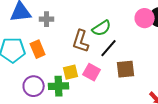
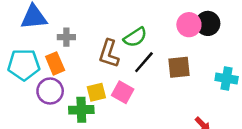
gray cross: (47, 19) -> (66, 37), moved
brown square: (126, 69) -> (179, 67), moved
purple circle: (34, 86) -> (50, 91), moved

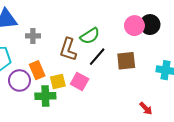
orange rectangle: (55, 63) -> (37, 70), moved

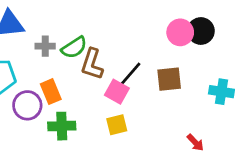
green semicircle: (90, 36) -> (74, 48), moved
yellow square: (58, 81) -> (117, 125), moved
pink square: (80, 81) -> (117, 92), moved

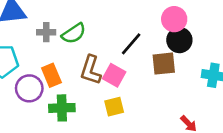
black circle: (201, 31) -> (179, 40), moved
brown L-shape: (92, 64) -> (91, 70), moved
black line: (131, 74) -> (131, 44), moved

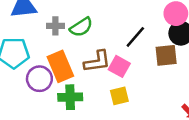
brown L-shape: (91, 70) -> (97, 62), turned -116
orange rectangle: (51, 75) -> (60, 66), size x1.4

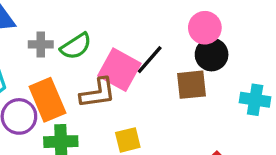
pink square: (119, 66) -> (119, 70), moved, size x1.4

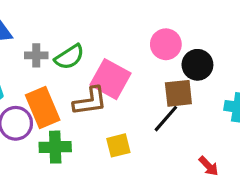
pink circle: (205, 28) -> (166, 44), moved
black line: (150, 60) -> (166, 119), moved

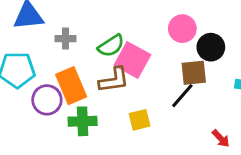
green semicircle: (69, 57) -> (111, 46), moved

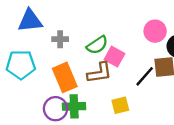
pink square: (132, 60) -> (115, 57), size x0.7
black line: (182, 96) -> (145, 76), moved
purple circle: (47, 100) -> (56, 109), moved

